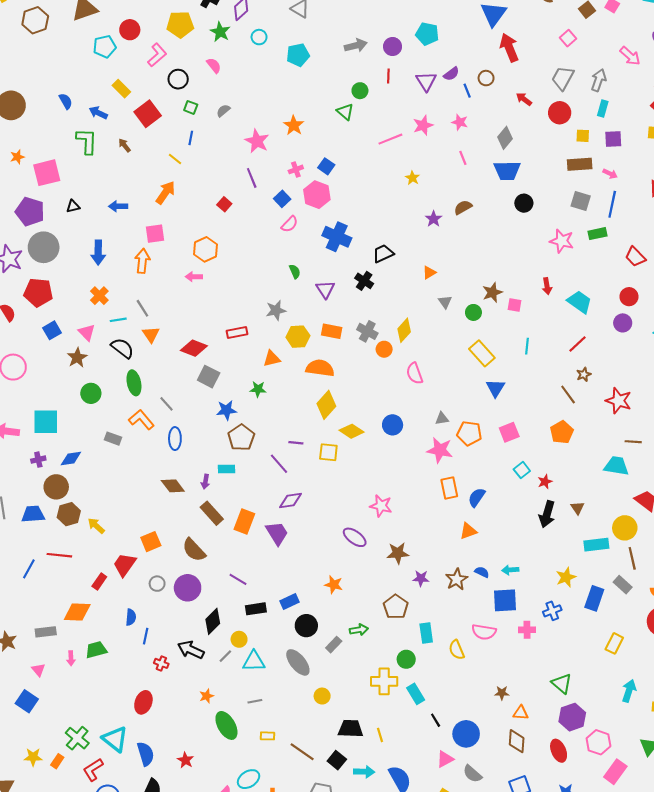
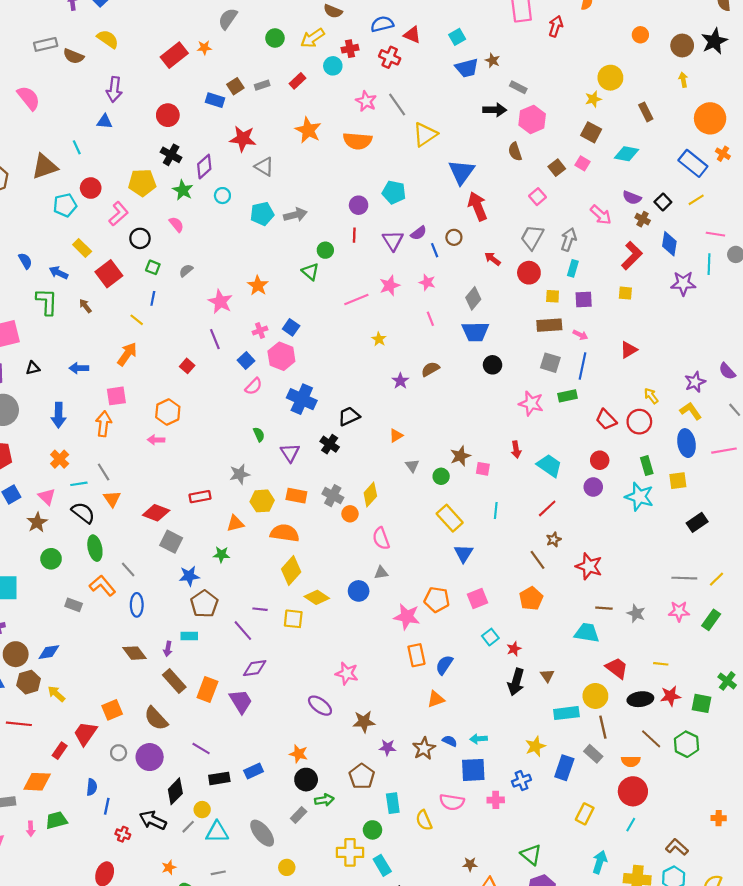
gray arrow: (356, 45) -> (295, 215), moved
gray triangle: (442, 419) -> (381, 573), moved
blue diamond: (71, 459) -> (49, 652), moved
black circle: (306, 626) -> (306, 780), moved

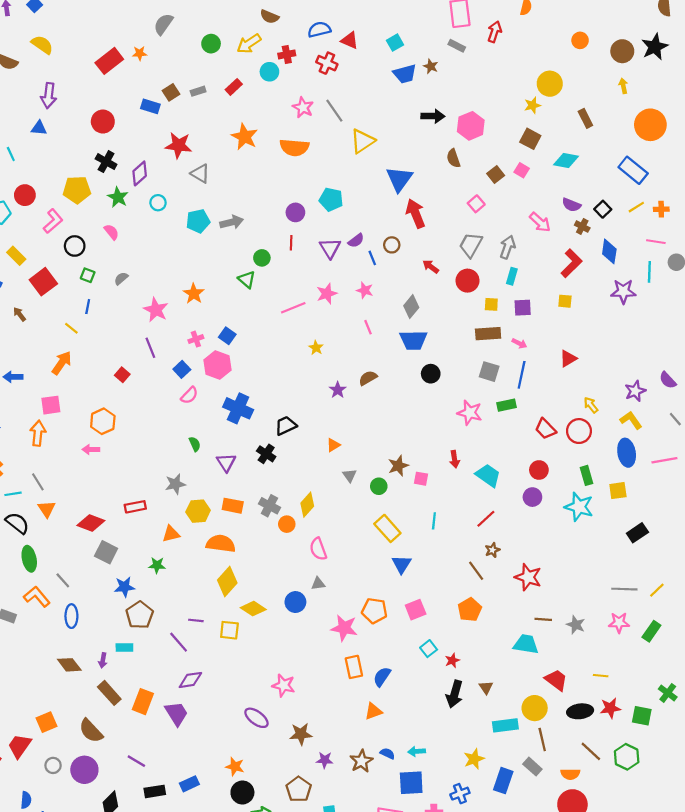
gray rectangle: (518, 87) -> (457, 46), moved
orange cross: (723, 154) -> (661, 209), moved, turned -32

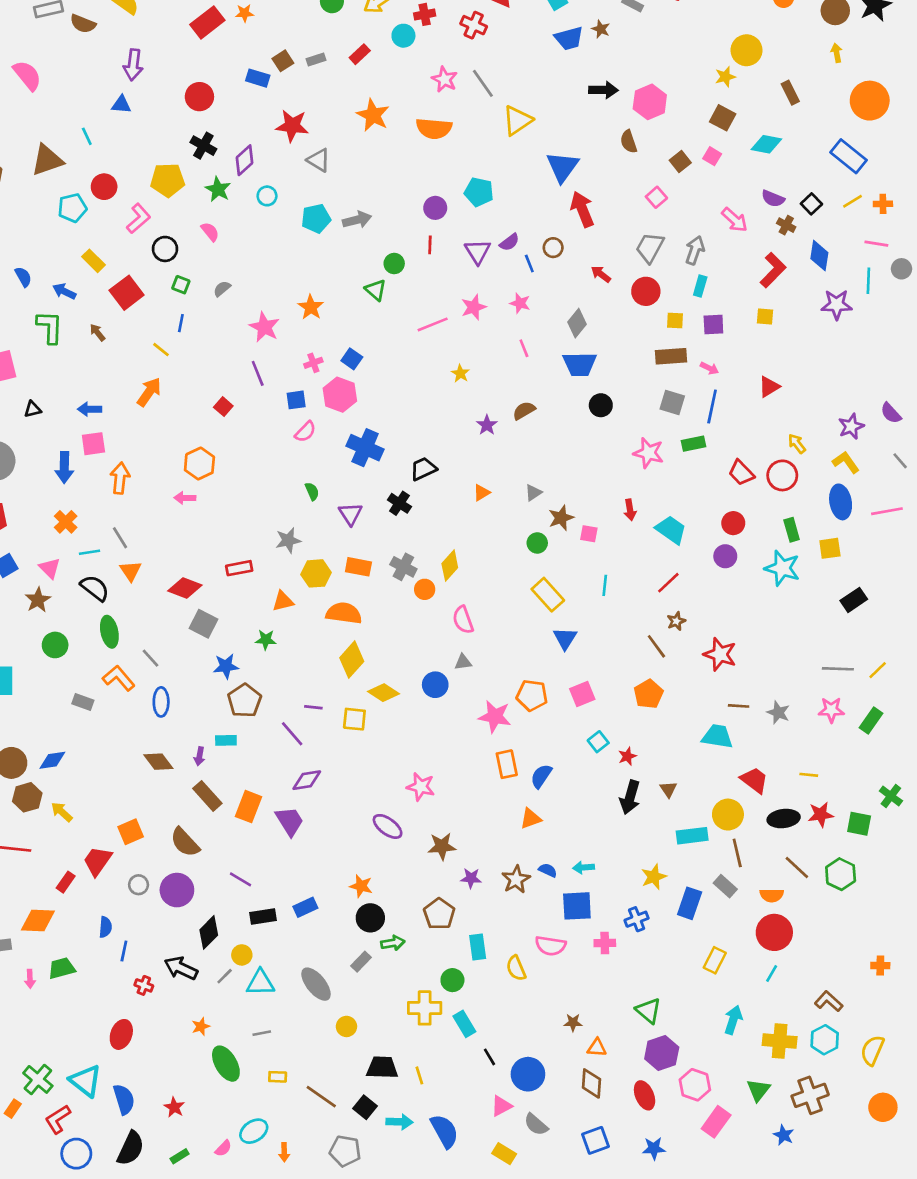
blue square: (182, 369) -> (296, 400), turned 35
pink square: (51, 405) -> (93, 444), moved
gray triangle: (350, 475) -> (533, 493), moved, turned 32

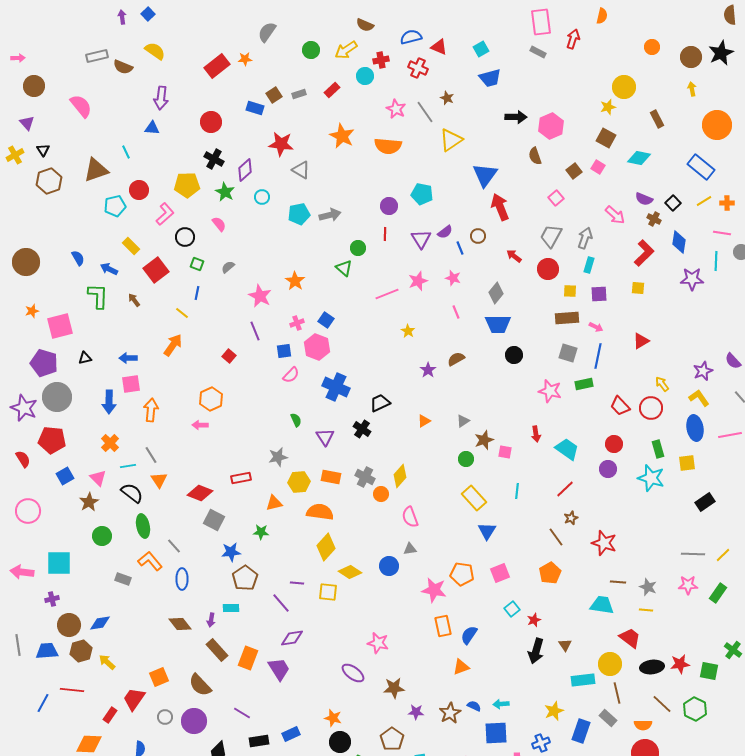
brown star: (601, 29) -> (447, 98), moved
yellow line: (809, 775) -> (646, 610), moved

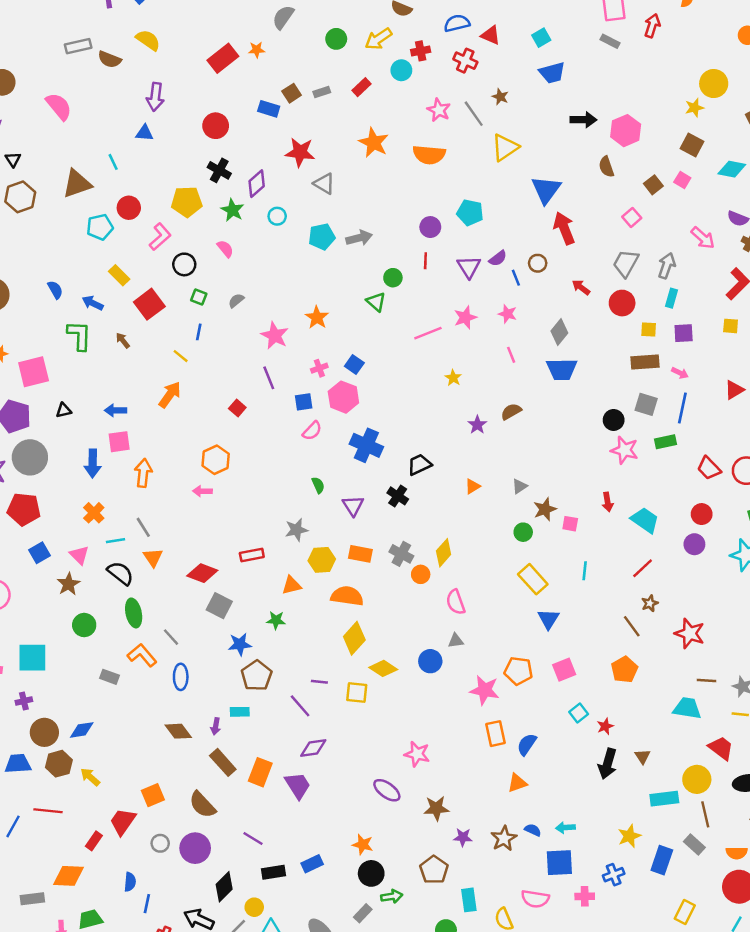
black circle: (514, 355) -> (614, 420), moved

